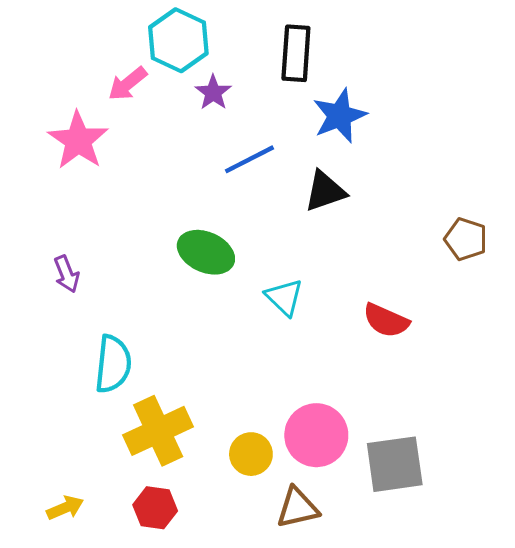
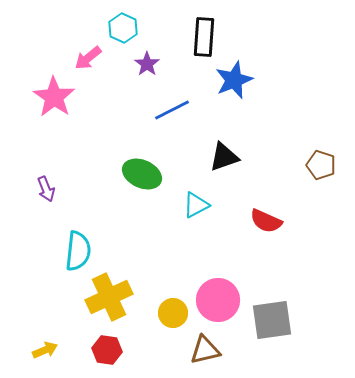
cyan hexagon: (178, 40) -> (123, 28), size x0.7
black triangle: (325, 191) -> (224, 157), moved
cyan triangle: (284, 297) -> (196, 205), turned 48

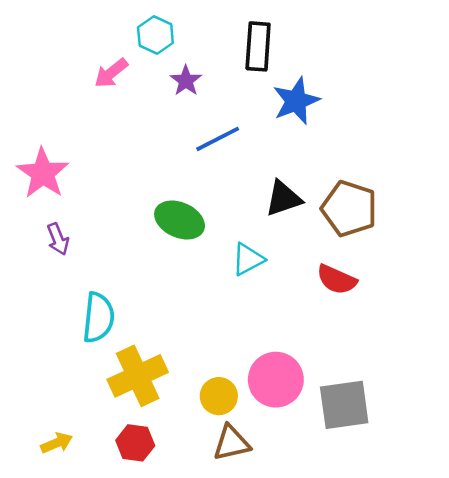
pink star: (54, 97) -> (43, 173), moved
brown pentagon: (321, 165) -> (349, 209), moved, size x1.5
brown triangle: (205, 350) -> (231, 443), moved

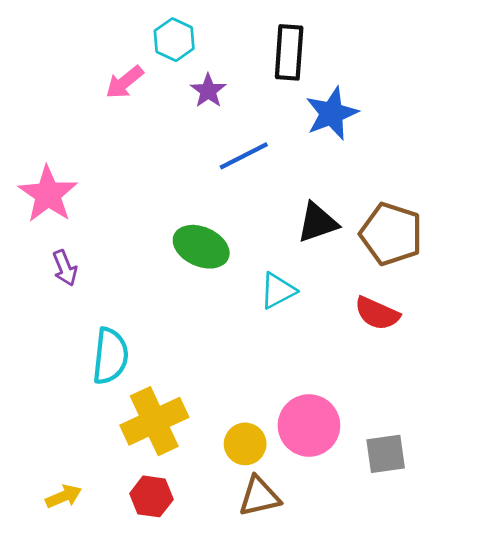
gray square: (344, 405) -> (386, 454), size x0.7

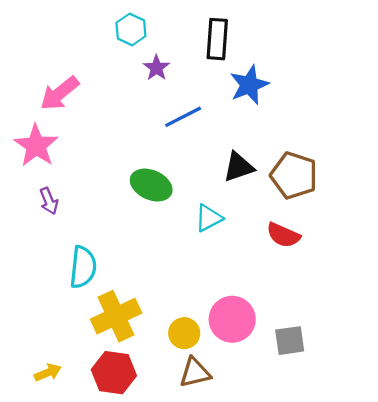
pink arrow: (125, 82) -> (60, 93), moved, size x1.4
red hexagon: (151, 496) -> (114, 373), size x1.4

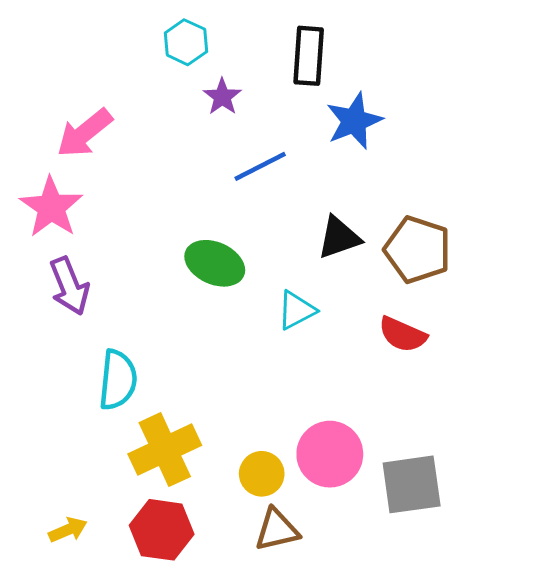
purple arrow: (49, 201) -> (69, 286), size x1.5
gray square: (290, 341) -> (412, 484), size x1.4

